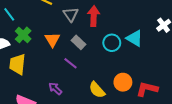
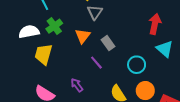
gray triangle: (71, 14) -> (95, 12), moved
red arrow: (94, 16) -> (155, 24), moved
cyan circle: (112, 43) -> (137, 65), moved

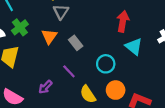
purple line: (96, 63) -> (69, 71), moved
purple arrow: (77, 85) -> (45, 87), turned -96

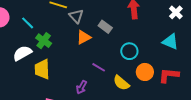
orange triangle: (49, 36) -> (84, 37), moved, turned 42
gray rectangle: (76, 43) -> (105, 27), moved
cyan triangle: (134, 47) -> (170, 42), moved

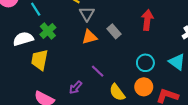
cyan circle: (129, 51) -> (145, 63), moved

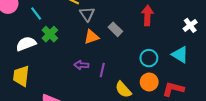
yellow trapezoid: (40, 60) -> (21, 76), moved
purple line: (98, 71) -> (102, 70), turned 64
purple arrow: (76, 87) -> (81, 65), moved, turned 56

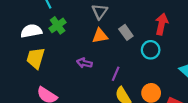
cyan circle: (149, 58) -> (151, 50), moved
purple line: (102, 70) -> (116, 74), moved
yellow trapezoid: (21, 76) -> (36, 58), moved

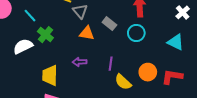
orange triangle: (100, 36) -> (87, 33), turned 35
yellow trapezoid: (36, 58) -> (50, 75), moved

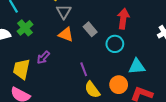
cyan triangle: (176, 42) -> (137, 67), moved, turned -42
purple arrow: (79, 62) -> (43, 57), moved, turned -56
purple line: (111, 64) -> (84, 69), turned -40

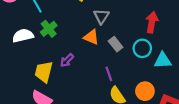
gray triangle: (64, 12) -> (101, 16), moved
gray rectangle: (90, 29) -> (116, 44), moved
cyan triangle: (137, 67) -> (163, 61), moved

